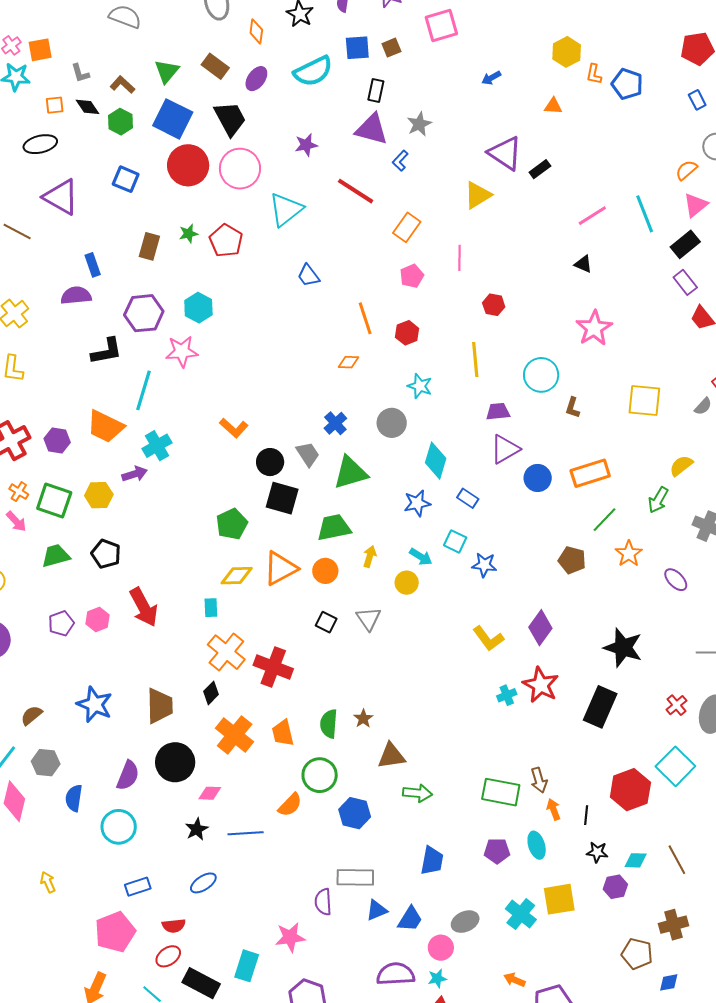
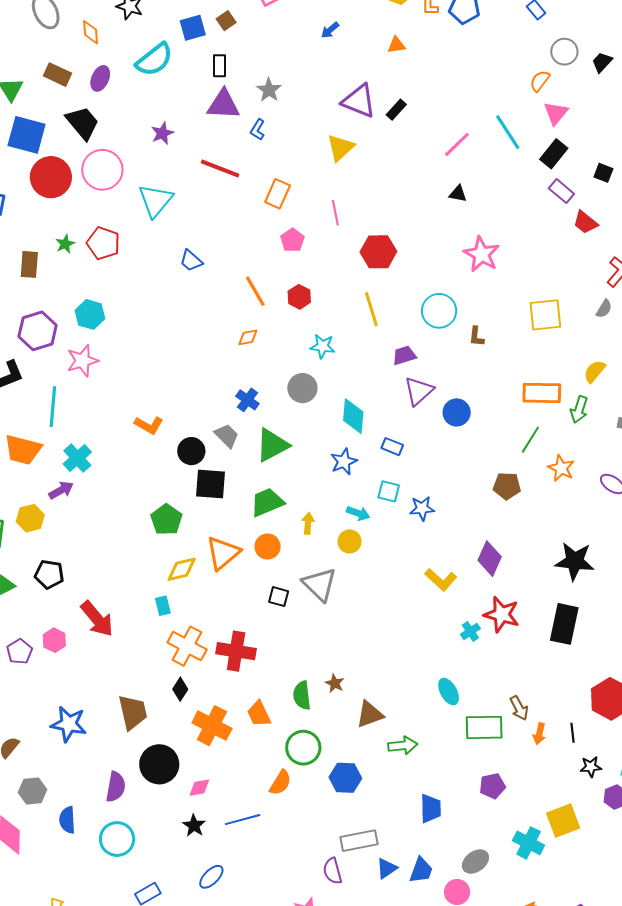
red hexagon: (494, 305) -> (378, 252), size x1.6
orange rectangle: (590, 473) -> (542, 393), moved, turned 30
gray triangle: (369, 619) -> (320, 584), size x1.4
orange arrow: (554, 809) -> (539, 734), turned -135
cyan ellipse: (537, 845) -> (449, 692), moved

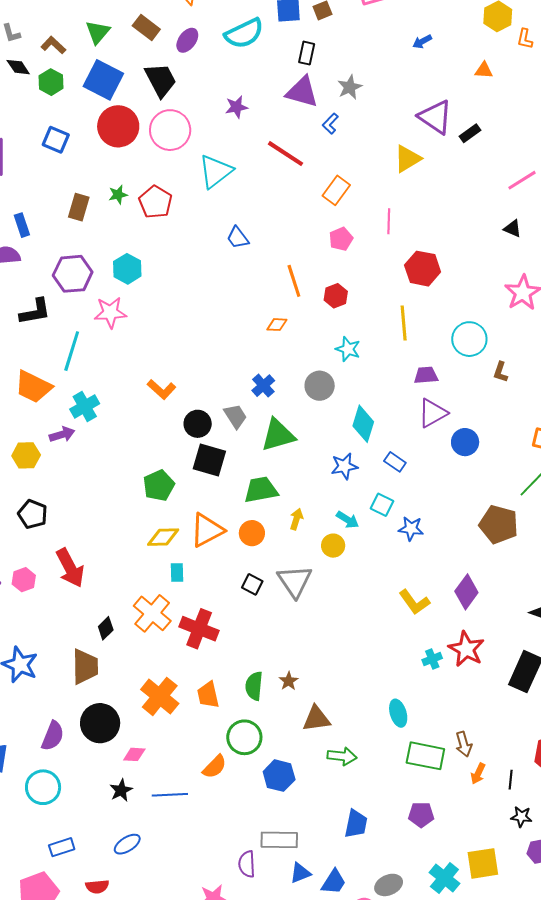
brown pentagon: (507, 486) -> (499, 524), size x1.4
cyan rectangle: (163, 606) -> (177, 573), moved
black diamond: (180, 689) -> (106, 628), moved

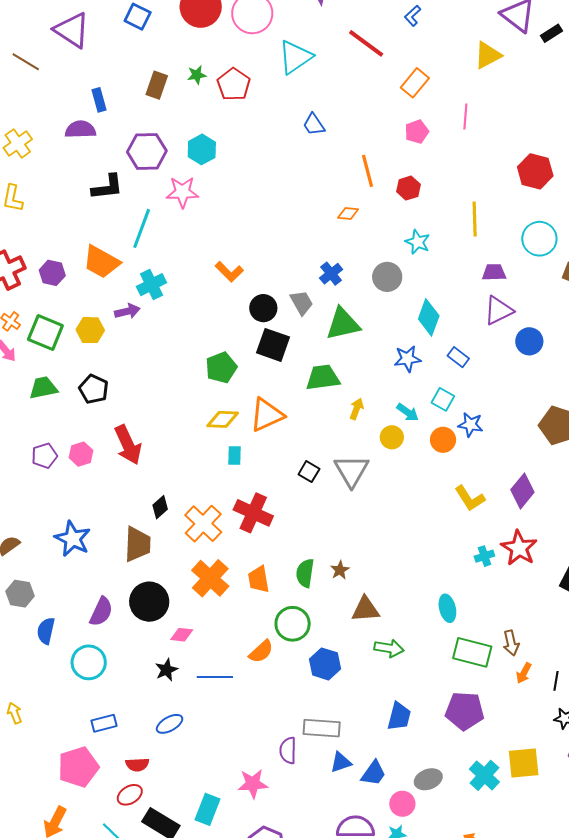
red hexagon: (423, 269) -> (535, 171), moved
orange circle: (252, 533) -> (443, 440), moved
orange cross: (152, 613) -> (203, 524), moved
purple pentagon: (421, 815) -> (465, 711), size x1.5

